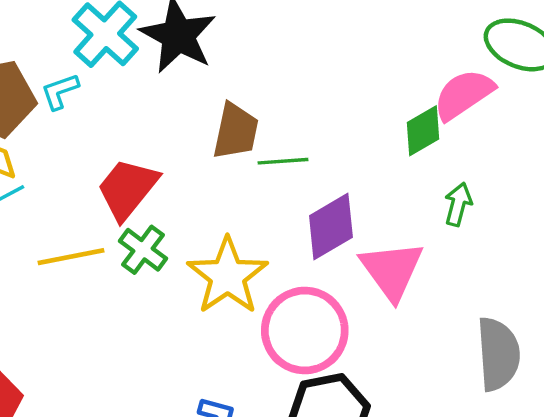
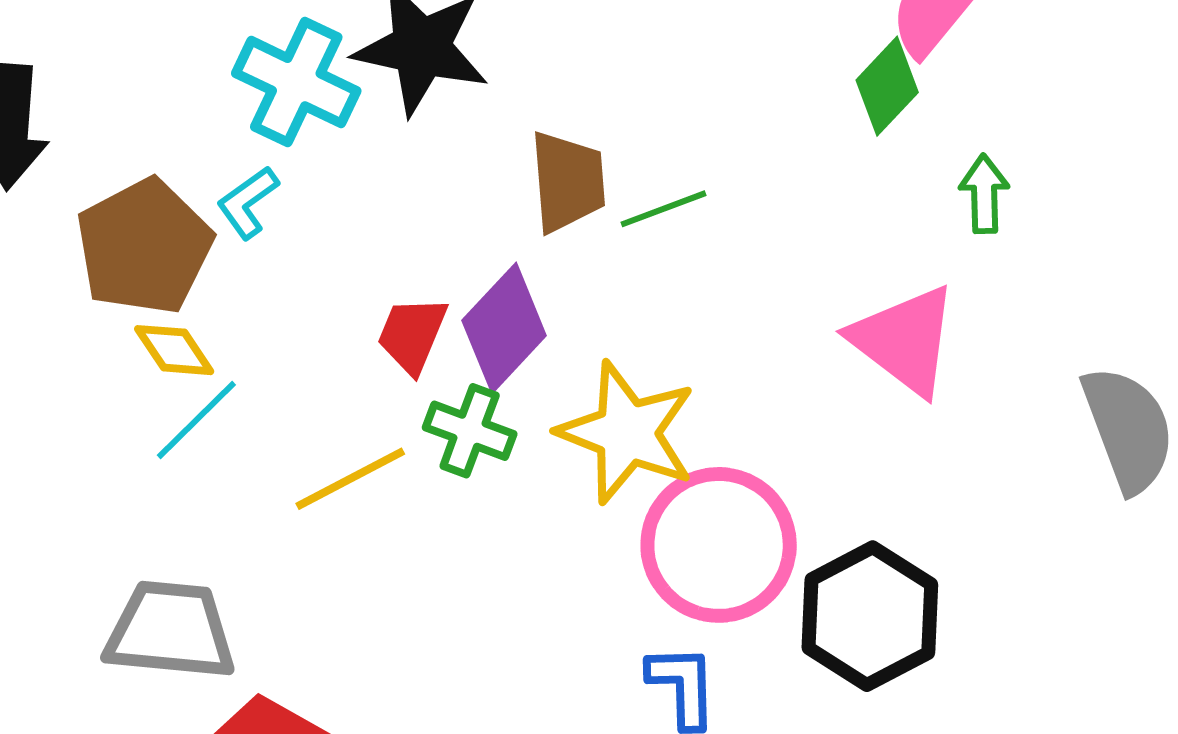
red trapezoid: (127, 189) -> (412, 335), size x0.7
purple diamond: (331, 227) -> (504, 328), moved
pink circle: (305, 331) -> (719, 545), moved

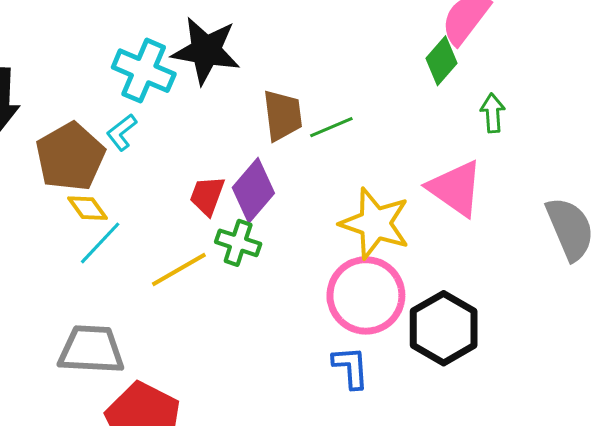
yellow star: (627, 433) -> (375, 223), moved

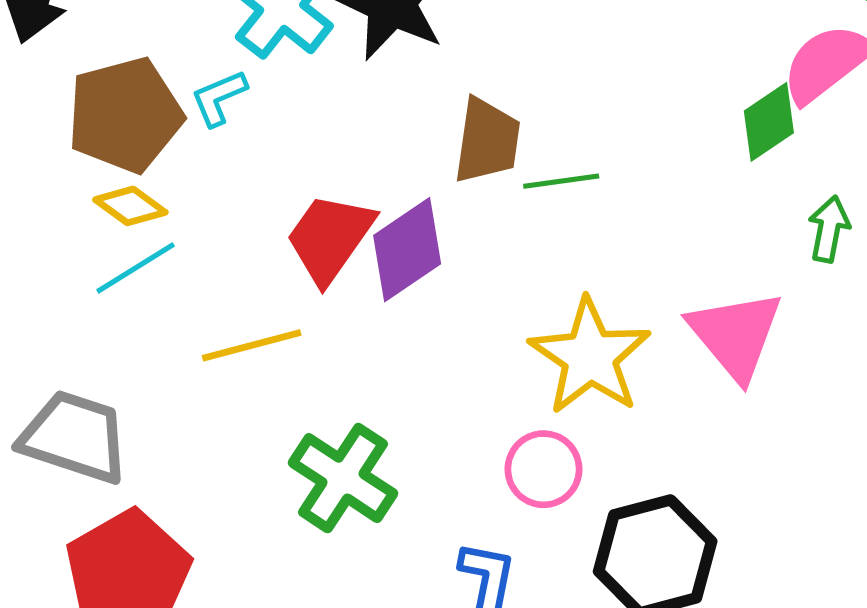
red trapezoid: (207, 196) -> (330, 238), size x1.4
yellow diamond: (88, 208) -> (130, 206), turned -33
green cross: (238, 243) -> (343, 478), moved, size x1.4
pink circle: (366, 295) -> (544, 469), size x0.6

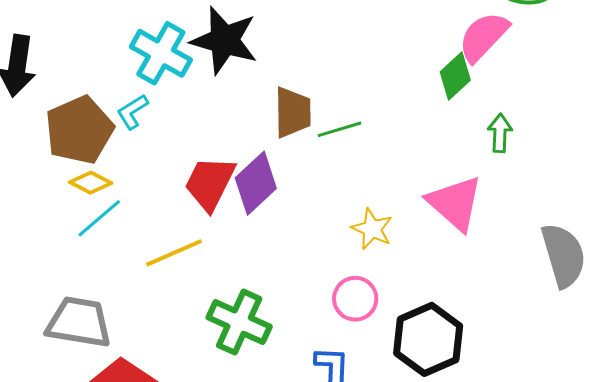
yellow star: (590, 357) -> (372, 229), size x0.6

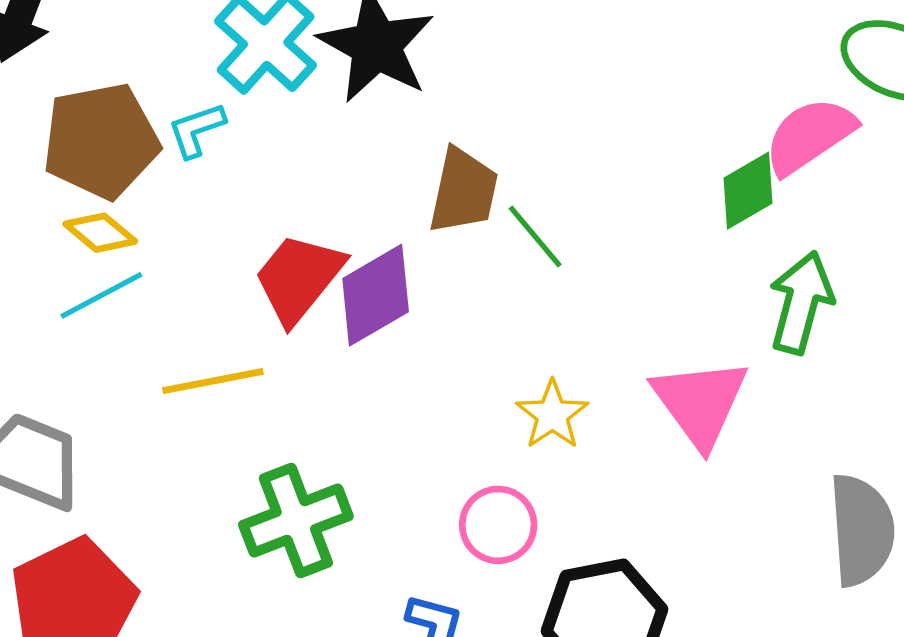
green line: (340, 129) -> (535, 236), turned 54
green arrow: (500, 133) -> (801, 302), size x1.5
green cross: (239, 322) -> (296, 520), turned 32

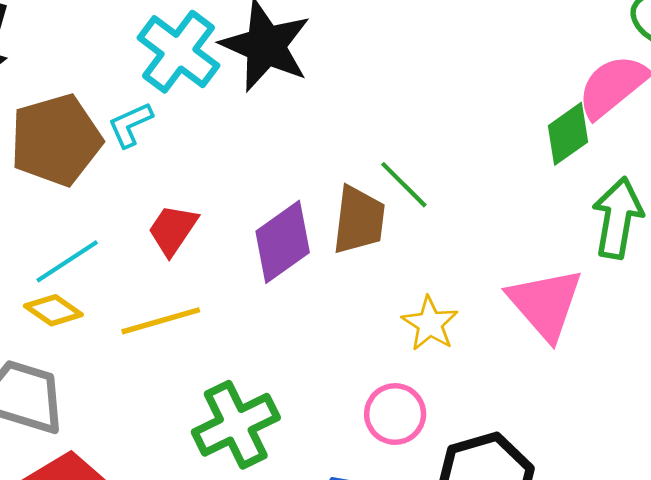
brown trapezoid: (463, 191) -> (359, 220), moved
yellow diamond: (100, 233) -> (53, 310), moved
red trapezoid: (299, 278) -> (173, 230), moved, size x0.7

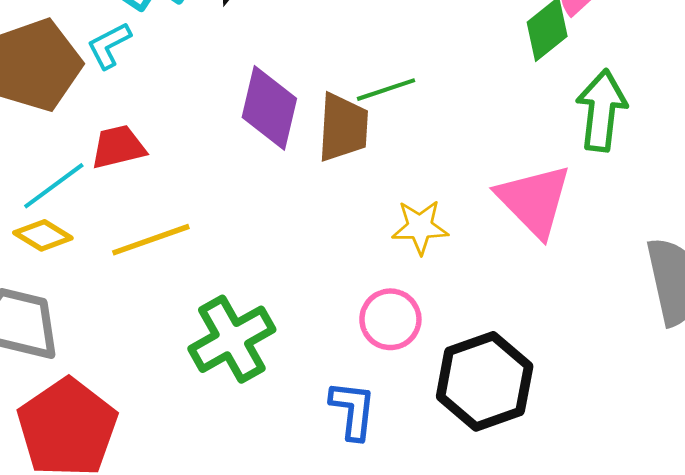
green line: (404, 185) -> (386, 90), turned -60
red trapezoid: (173, 230) -> (118, 147), moved, turned 46
purple diamond: (283, 242) -> (269, 108), moved, turned -38
yellow star: (430, 324) -> (420, 227), turned -30

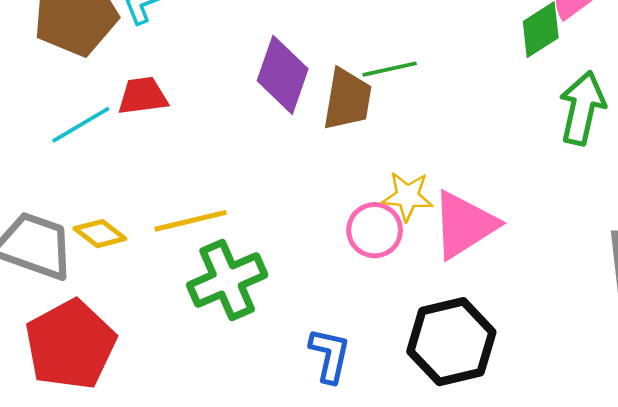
pink triangle: (534, 200) -> (464, 225), moved, turned 36
yellow diamond: (43, 235) -> (100, 234), moved
yellow line: (151, 240) -> (190, 221), moved
pink circle: (390, 319) -> (375, 230), moved

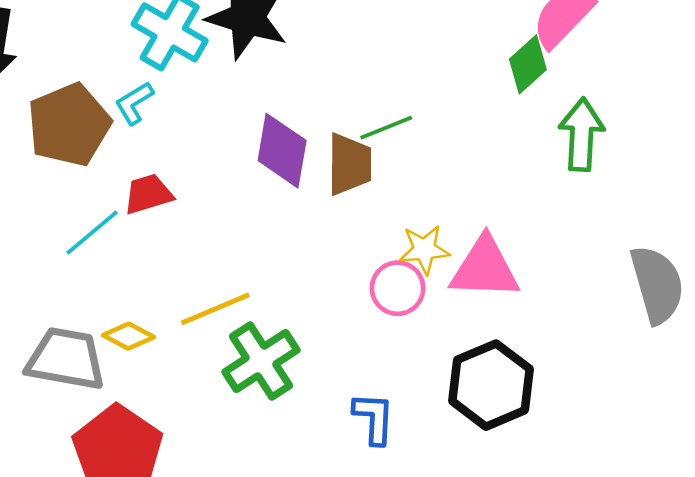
pink triangle: (464, 225) -> (485, 268), turned 44

